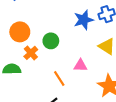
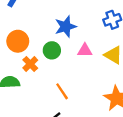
blue star: (84, 20) -> (66, 27), moved
pink triangle: (80, 65) -> (85, 50), moved

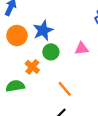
blue star: (66, 27) -> (43, 30), moved
orange circle: (18, 41) -> (17, 36), moved

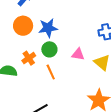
orange line: (65, 89) -> (51, 72), moved

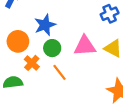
orange circle: (23, 26) -> (18, 41), moved
pink triangle: (78, 54) -> (85, 46), size x1.5

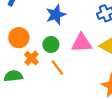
blue star: (45, 25) -> (56, 15), moved

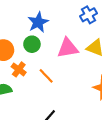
green circle: (51, 45) -> (32, 44), moved

